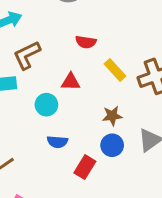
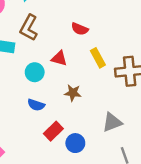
brown L-shape: (27, 55) -> (29, 28), turned -50
brown star: (112, 116) -> (73, 93), moved
blue circle: (112, 145) -> (75, 143), moved

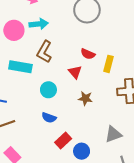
red triangle: (59, 58) -> (75, 72), moved, turned 32
yellow rectangle: (98, 58) -> (109, 64), moved, turned 42
brown star: (73, 93) -> (85, 98), moved

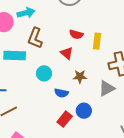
blue semicircle: (49, 118) -> (61, 93), moved
gray triangle: (113, 134) -> (107, 88), moved
blue circle: (82, 151) -> (84, 111), moved

